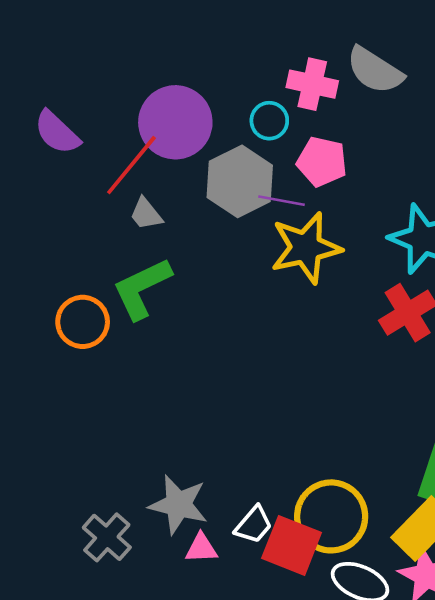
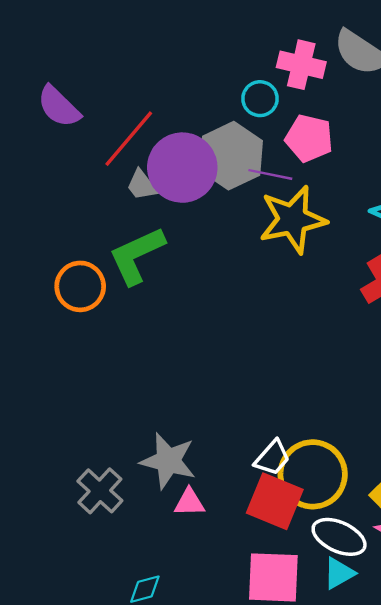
purple circle: (175, 122) -> (182, 168), moved
white trapezoid: (254, 525) -> (272, 458), moved

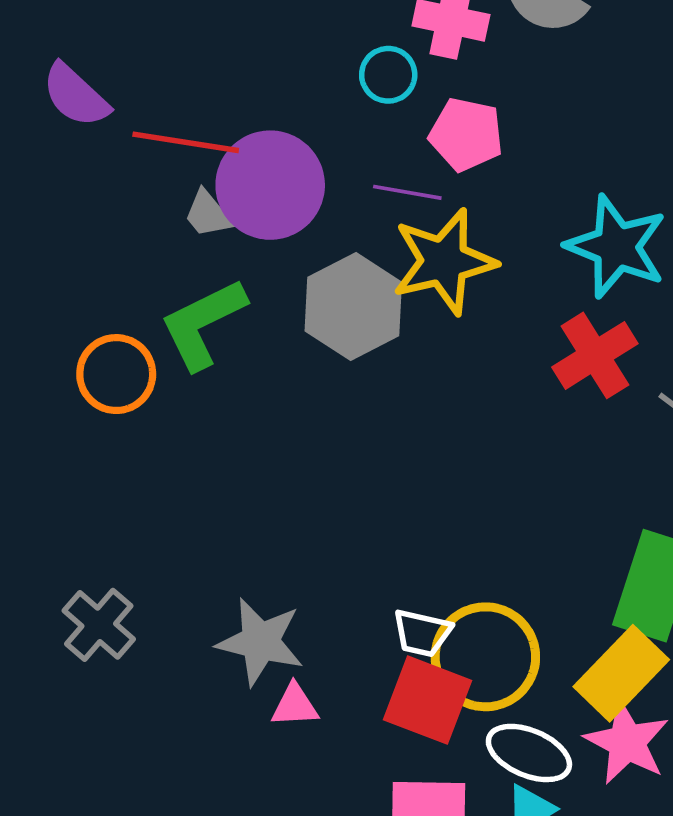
red line: (129, 139) -> (186, 142), turned 60
gray hexagon: (231, 156) -> (353, 306), moved
white trapezoid: (272, 458) -> (422, 633), turned 63
gray cross: (100, 491) -> (99, 625), moved

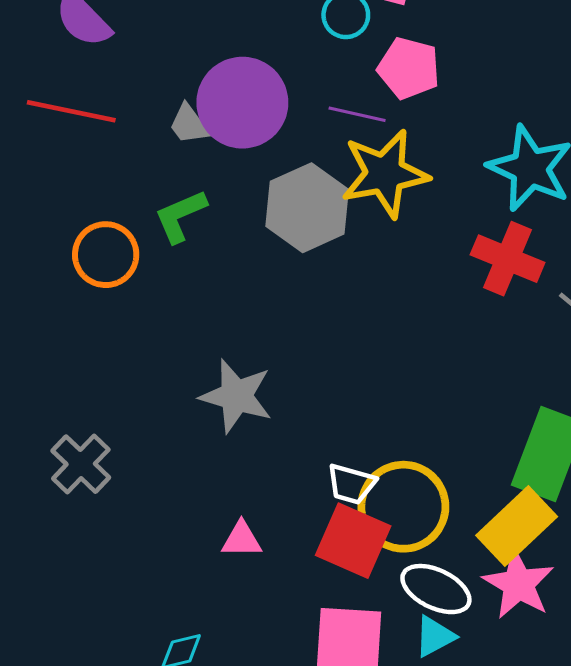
red line: (186, 142) -> (71, 111), moved
green L-shape: (203, 324) -> (180, 216), size x0.7
red cross: (595, 355) -> (508, 259), turned -38
gray star: (260, 642) -> (236, 396), moved

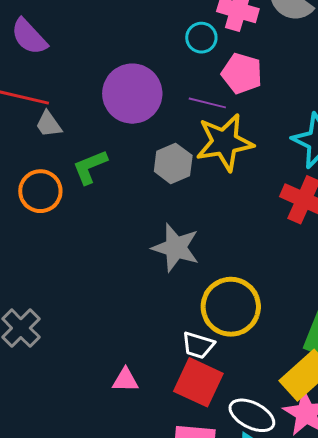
gray trapezoid: (189, 124) -> (49, 124), moved
gray hexagon: (307, 208) -> (173, 163), size x0.7
gray star: (236, 396) -> (176, 248), moved
yellow circle: (403, 507) -> (231, 307), moved

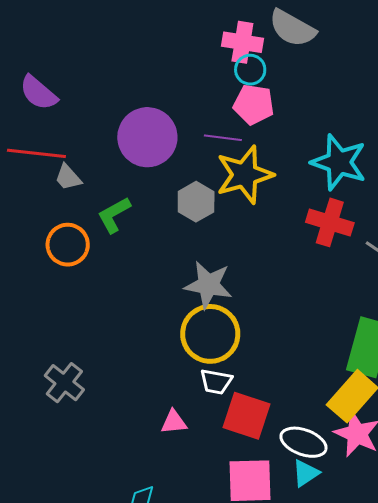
cyan circle: (201, 38) -> (250, 70), moved
yellow circle: (231, 307) -> (210, 334), moved
white trapezoid: (198, 345) -> (216, 382), moved

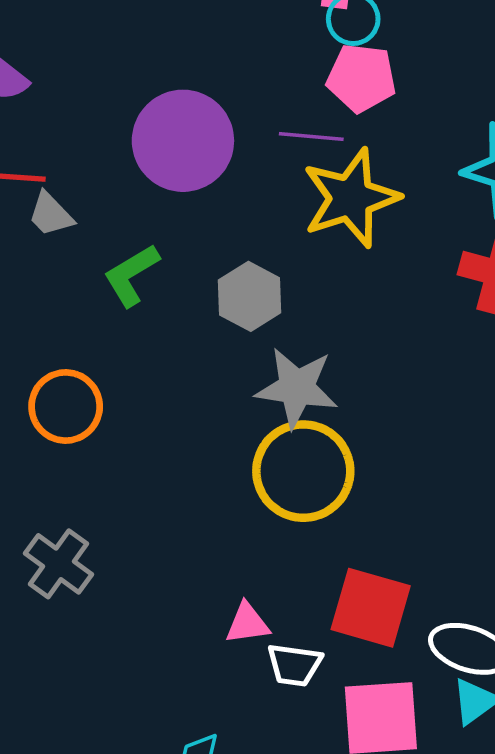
gray hexagon: (196, 202) -> (250, 296), moved
orange circle: (68, 245) -> (66, 407), moved
white trapezoid: (216, 382) -> (294, 665), moved

